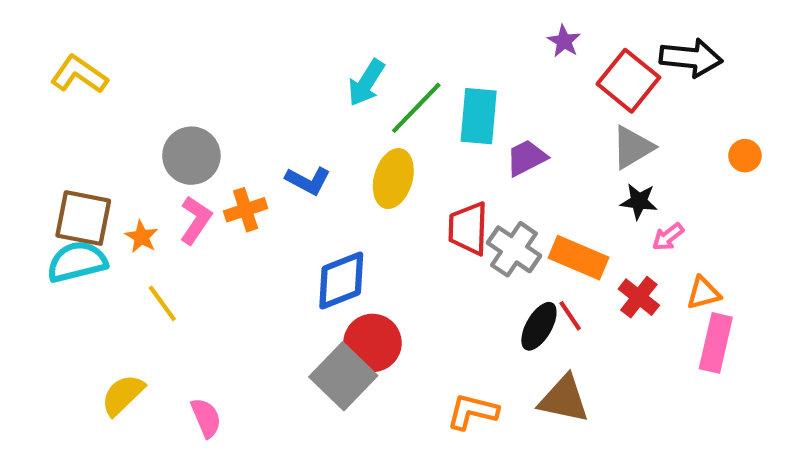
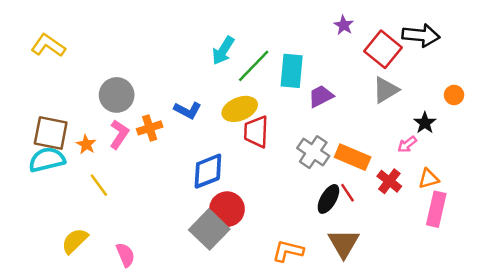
yellow ellipse: (393, 179) -> (240, 109), turned 52
black star: (639, 201) -> (425, 123), moved, turned 30
red trapezoid: (468, 228) -> (256, 132), moved
brown triangle: (564, 399) -> (344, 243), turned 48

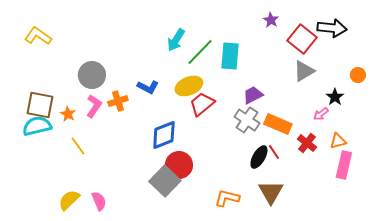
purple trapezoid: (321, 96) -> (253, 95), moved
red trapezoid: (256, 132) -> (202, 104), turned 48
yellow semicircle: (75, 241) -> (69, 200), moved

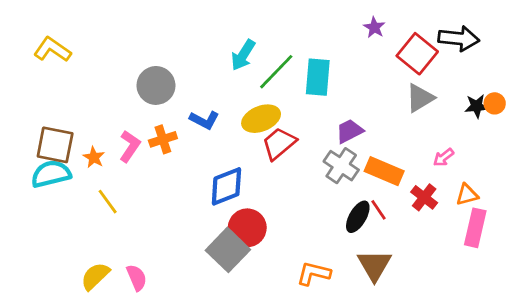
gray circle: (92, 75) -> (156, 85), moved
black star: (335, 97) -> (477, 106), moved, turned 30

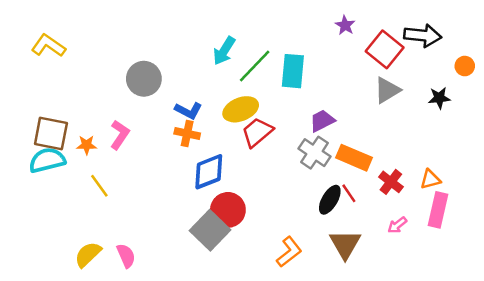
orange circle: (495, 103) -> (465, 66), moved
orange cross: (163, 139) -> (187, 133), moved, turned 30
orange star: (94, 157) -> (87, 145), turned -30
pink arrow: (443, 157) -> (397, 225), moved
orange L-shape: (314, 273) -> (289, 252), turned 128

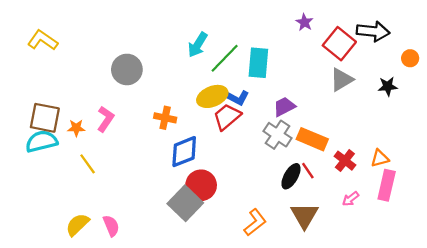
blue L-shape: (188, 111) -> (237, 98), moved

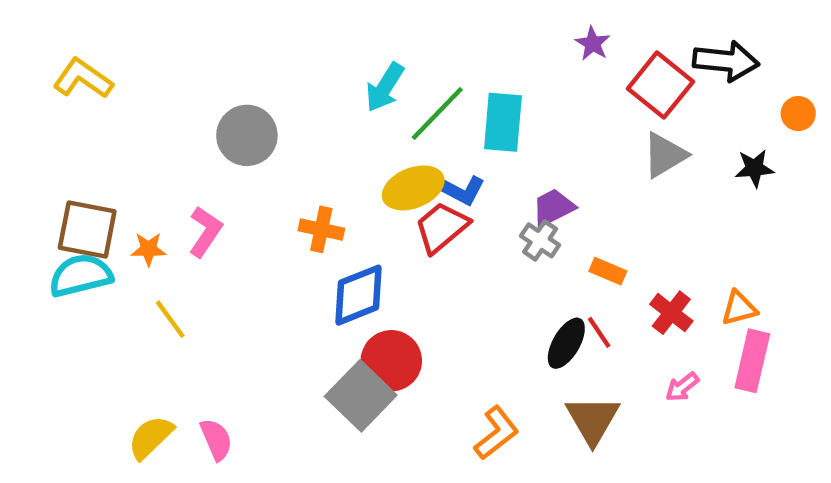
gray cross: (278, 135) -> (540, 240), moved, size x0.7
orange rectangle: (312, 139) -> (608, 271), size x0.6

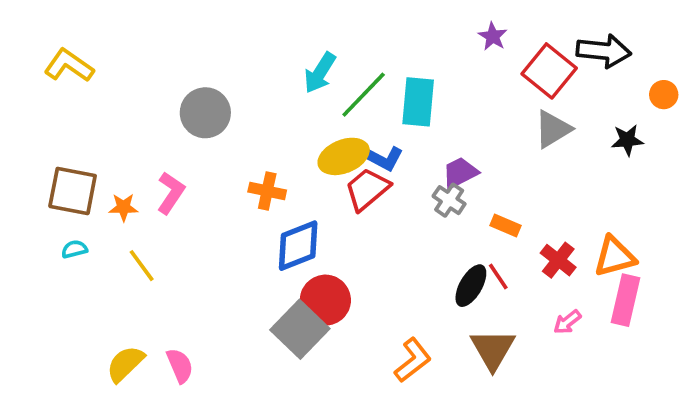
cyan semicircle: (81, 275) -> (74, 249), moved, size x0.5
orange triangle: (739, 308) -> (615, 256), size x1.4

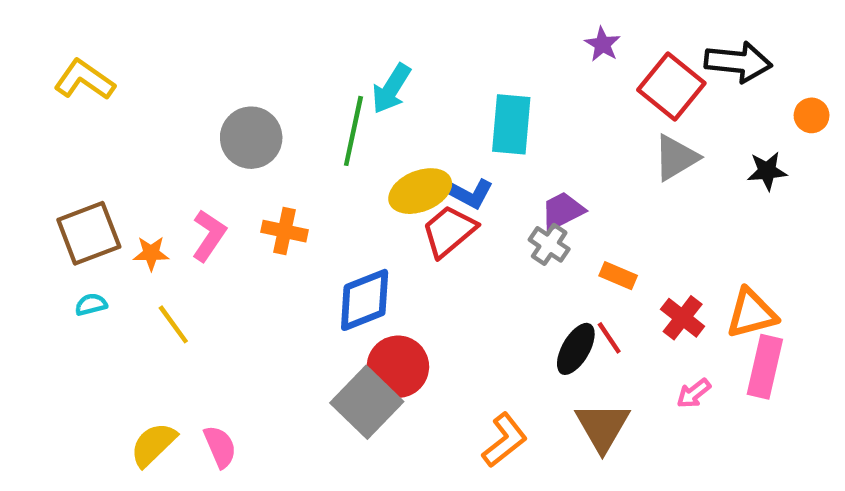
green line: (364, 95) -> (353, 131), moved, turned -32
brown square: (73, 191) -> (89, 233), turned -32
orange cross: (267, 191) -> (284, 231), moved

